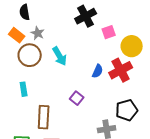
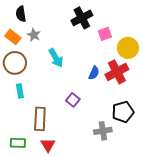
brown circle: (30, 55) -> (15, 63), moved

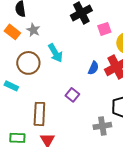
brown circle: (15, 63) -> (28, 63), moved
cyan rectangle: (20, 91) -> (11, 86), moved, turned -56

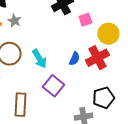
cyan arrow: (55, 53) -> (39, 59), moved
purple square: (72, 95) -> (53, 86), size x1.5

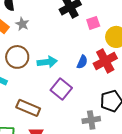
cyan arrow: (39, 59) -> (47, 62), turned -66
brown rectangle: (20, 105) -> (28, 108), turned -70

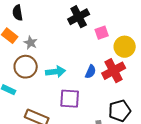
gray star: (22, 24) -> (31, 43), moved
purple square: (61, 89) -> (70, 99), turned -35

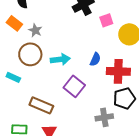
red cross: (114, 71) -> (118, 71), moved, turned 30
purple square: (70, 99) -> (74, 86), turned 35

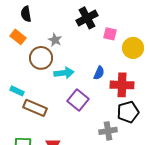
pink square: (106, 20) -> (110, 34), turned 32
gray star: (35, 30) -> (55, 40), moved
brown circle: (30, 54) -> (41, 58), moved
brown rectangle: (41, 105) -> (35, 108), moved

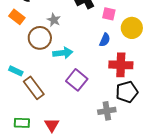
blue semicircle: (99, 73) -> (105, 40), moved
brown rectangle: (35, 108) -> (34, 88), turned 30

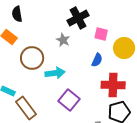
gray star: (54, 20) -> (63, 40), moved

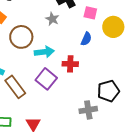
red cross: (113, 85) -> (70, 64), moved, size x0.7
purple square: (69, 100) -> (46, 79), moved

